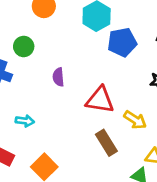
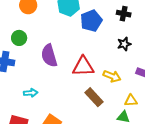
purple semicircle: (58, 77) -> (49, 56), size x1.6

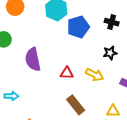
red triangle: (83, 66) -> (67, 73), size x0.6
yellow arrow: (112, 76) -> (95, 75), moved

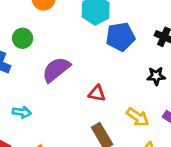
purple semicircle: (33, 59) -> (56, 70), turned 55
yellow arrow: (95, 75) -> (138, 117), moved

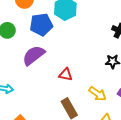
blue pentagon: (120, 37) -> (41, 25), moved

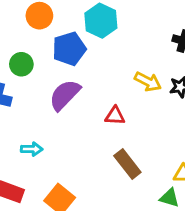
yellow arrow: (98, 94) -> (148, 82), moved

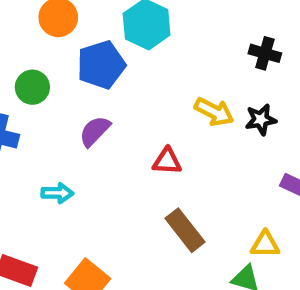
purple semicircle: (65, 95) -> (95, 131), size x0.7
cyan arrow: (32, 149) -> (57, 193), moved

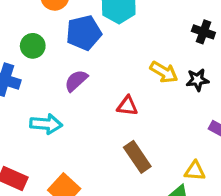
cyan arrow: (57, 193) -> (46, 124), size x1.4

